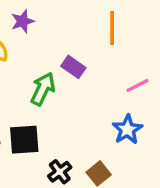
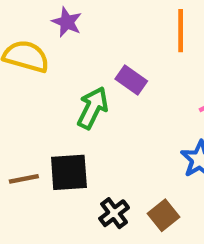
purple star: (23, 21) -> (67, 22), turned -30

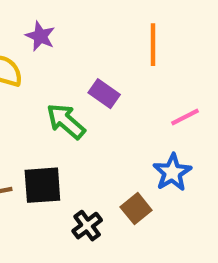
green arrow: (93, 108) -> (66, 121), turned -75
brown square: (163, 215) -> (136, 209), moved

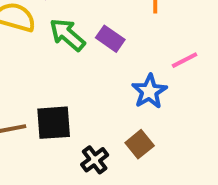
green arrow: (66, 121) -> (67, 35), moved
blue star: (172, 172) -> (149, 91), moved

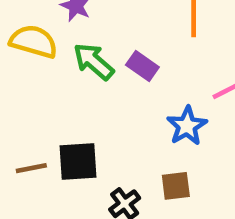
brown square: (140, 144) -> (176, 186), turned 32

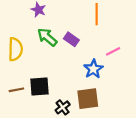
yellow semicircle: (34, 41) -> (15, 49), moved, turned 75
brown square: (176, 186) -> (88, 99), size x1.5

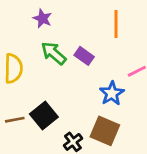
black square: (40, 87) -> (44, 116), turned -35
brown square: (88, 99) -> (105, 131), turned 30

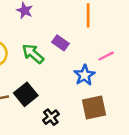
green arrow: (54, 53) -> (33, 54), moved
brown square: (105, 131) -> (94, 108), moved, turned -35

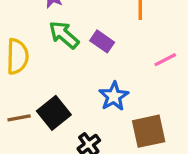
green arrow: (33, 54) -> (64, 35), moved
blue star: (84, 75) -> (114, 96), moved

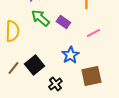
pink line: (165, 60) -> (93, 33), moved
brown line: (19, 118) -> (13, 68), turned -40

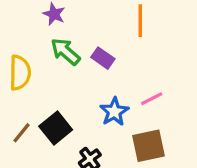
pink line: (93, 33) -> (152, 99), moved

